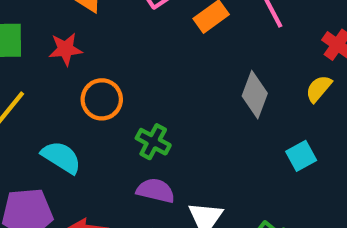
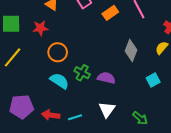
cyan semicircle: (61, 157) -> (59, 81), moved
purple semicircle: (156, 191) -> (106, 78), moved

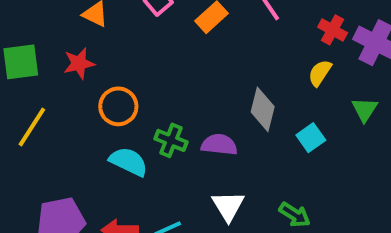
gray diamond: (131, 50) -> (263, 109), moved

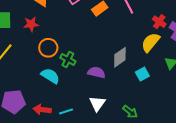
yellow semicircle: (320, 73) -> (151, 42), size x1.5
gray diamond: (263, 109) -> (120, 57), turned 35
green cross: (171, 140) -> (68, 59), moved

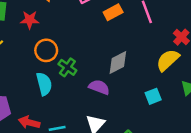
gray diamond: (120, 57) -> (118, 63), moved
cyan semicircle: (50, 76) -> (44, 84), turned 36

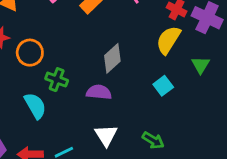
orange circle: (46, 50) -> (30, 53), moved

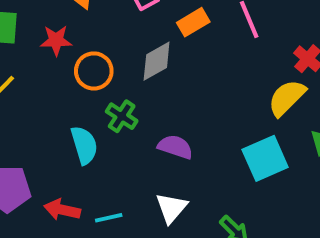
gray diamond: (112, 58) -> (157, 61), moved
cyan square: (163, 86) -> (265, 158), size x1.6

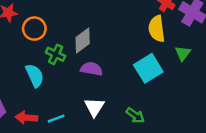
gray diamond: (157, 61) -> (83, 40), moved
yellow semicircle: (287, 98) -> (157, 29), turned -45

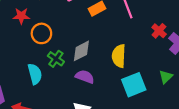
yellow semicircle: (157, 29) -> (119, 56), moved

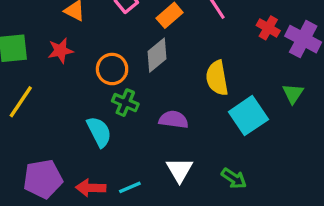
orange circle: (41, 33) -> (112, 69), moved
gray diamond: (81, 51) -> (157, 55), moved

